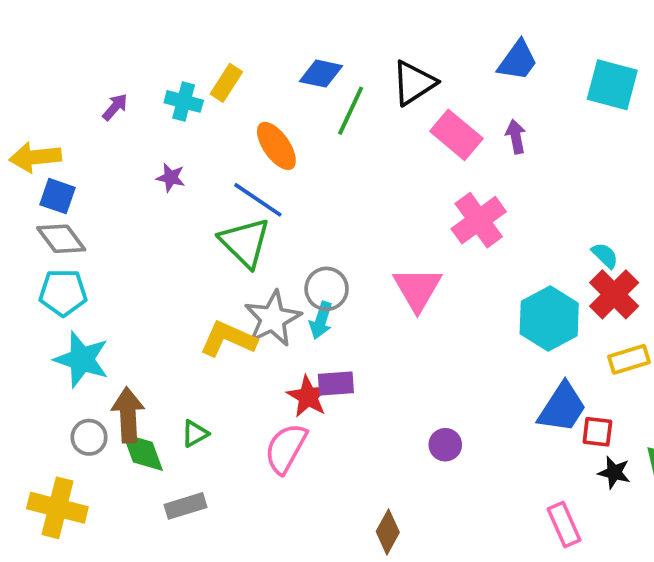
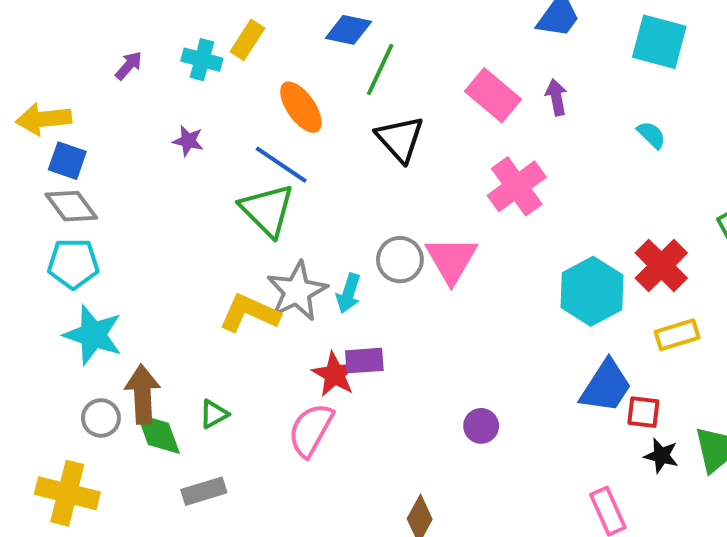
black triangle: (414, 83) -> (400, 139), moved, turned -39
cyan semicircle: (605, 255) -> (651, 135), moved
gray circle: (327, 289) -> (400, 260), moved

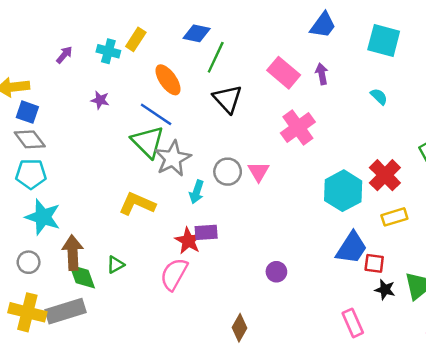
pink triangle: (451, 260) -> (259, 172), size x0.7
gray star: (297, 291) -> (173, 159), moved
gray circle: (101, 418) -> (29, 262), moved
gray rectangle: (204, 491) -> (65, 311), moved, size x1.5

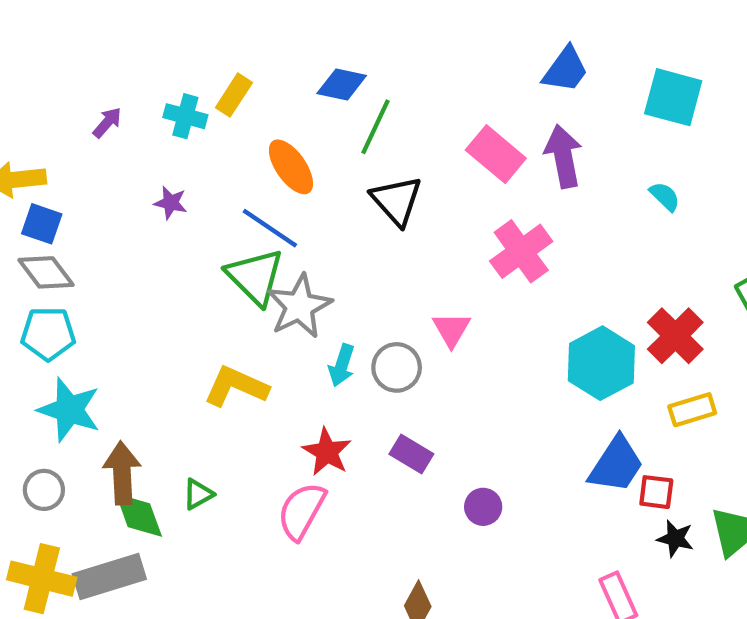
purple arrow: (322, 74) -> (563, 156), size x1.6
gray circle: (228, 172) -> (397, 367), moved
purple rectangle: (206, 232) -> (411, 454), moved, turned 35

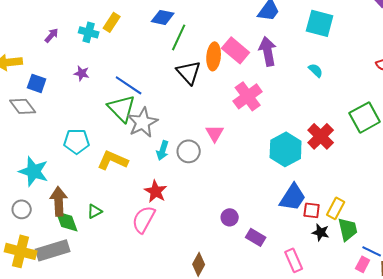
orange ellipse: (291, 167) -> (214, 56), moved, turned 40
blue square: (42, 224) -> (37, 83), moved
cyan pentagon: (48, 334) -> (77, 141), moved
yellow rectangle: (692, 410) -> (336, 208), moved, turned -45
purple rectangle: (411, 454) -> (256, 237), moved

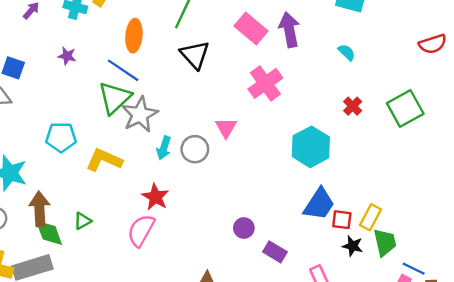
orange ellipse: (214, 56) -> (134, 36), moved
green triangle: (122, 108) -> (115, 98), turned 32
red cross: (321, 136) -> (353, 106), moved, size x0.6

